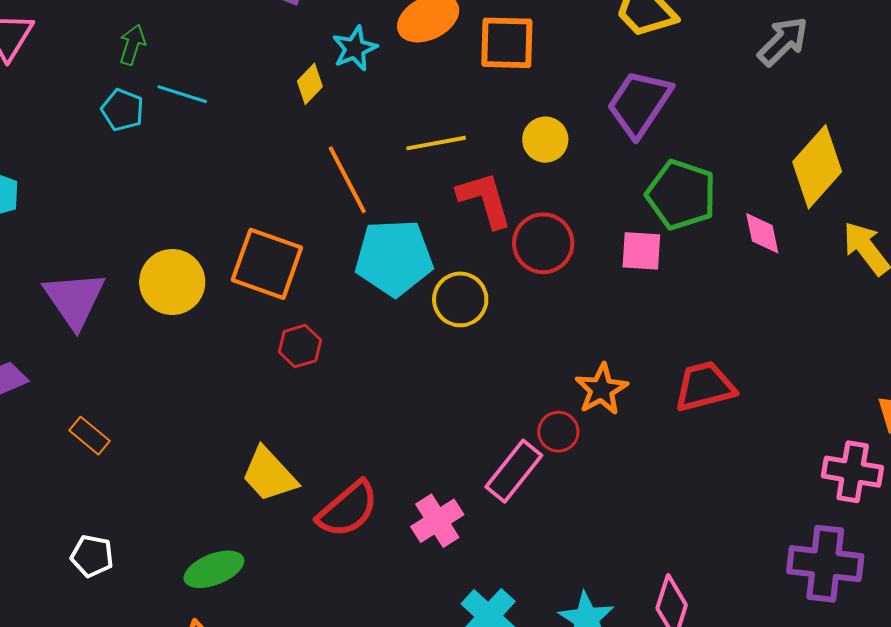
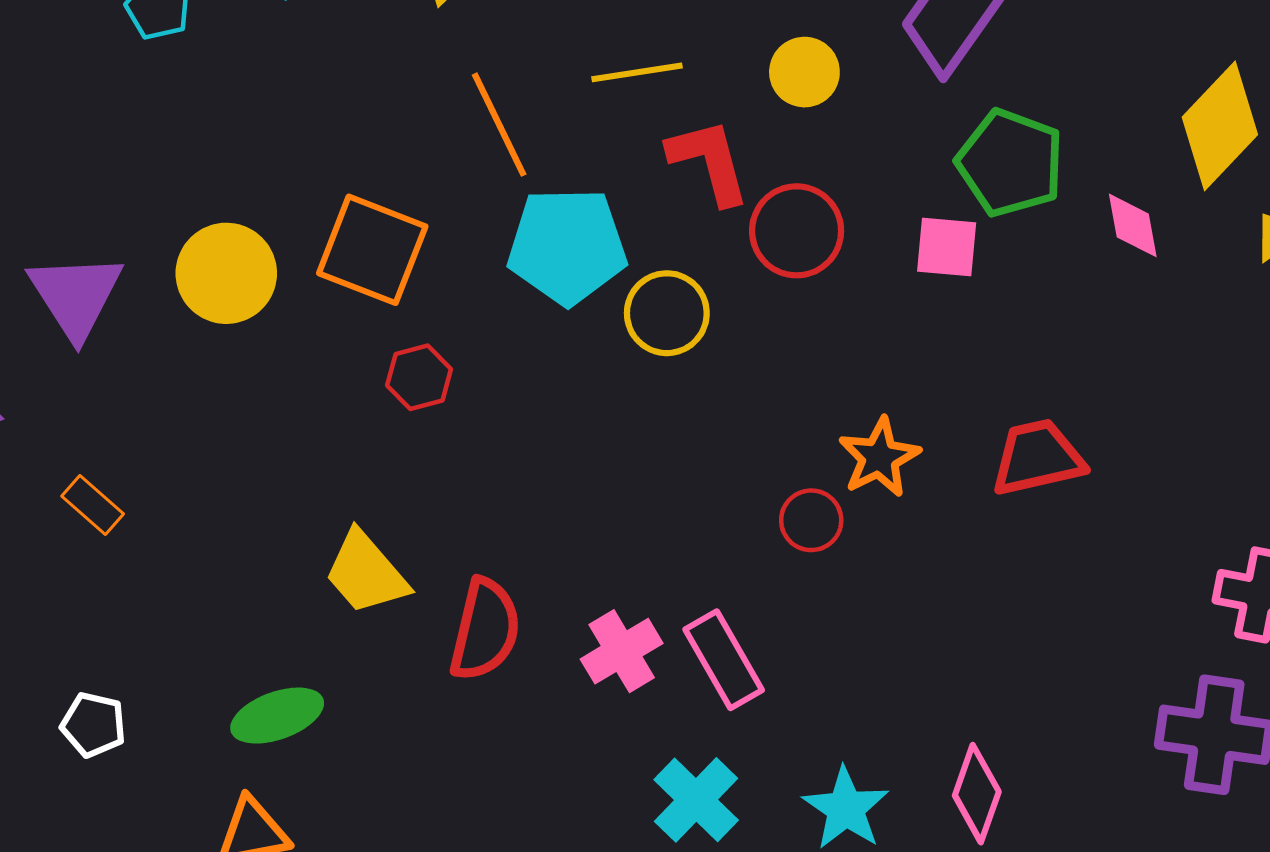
pink rectangle: (514, 471) -> (724, 660), moved, turned -70
red semicircle: (348, 509) -> (485, 630), turned -38
white pentagon: (92, 556) -> (93, 725), moved

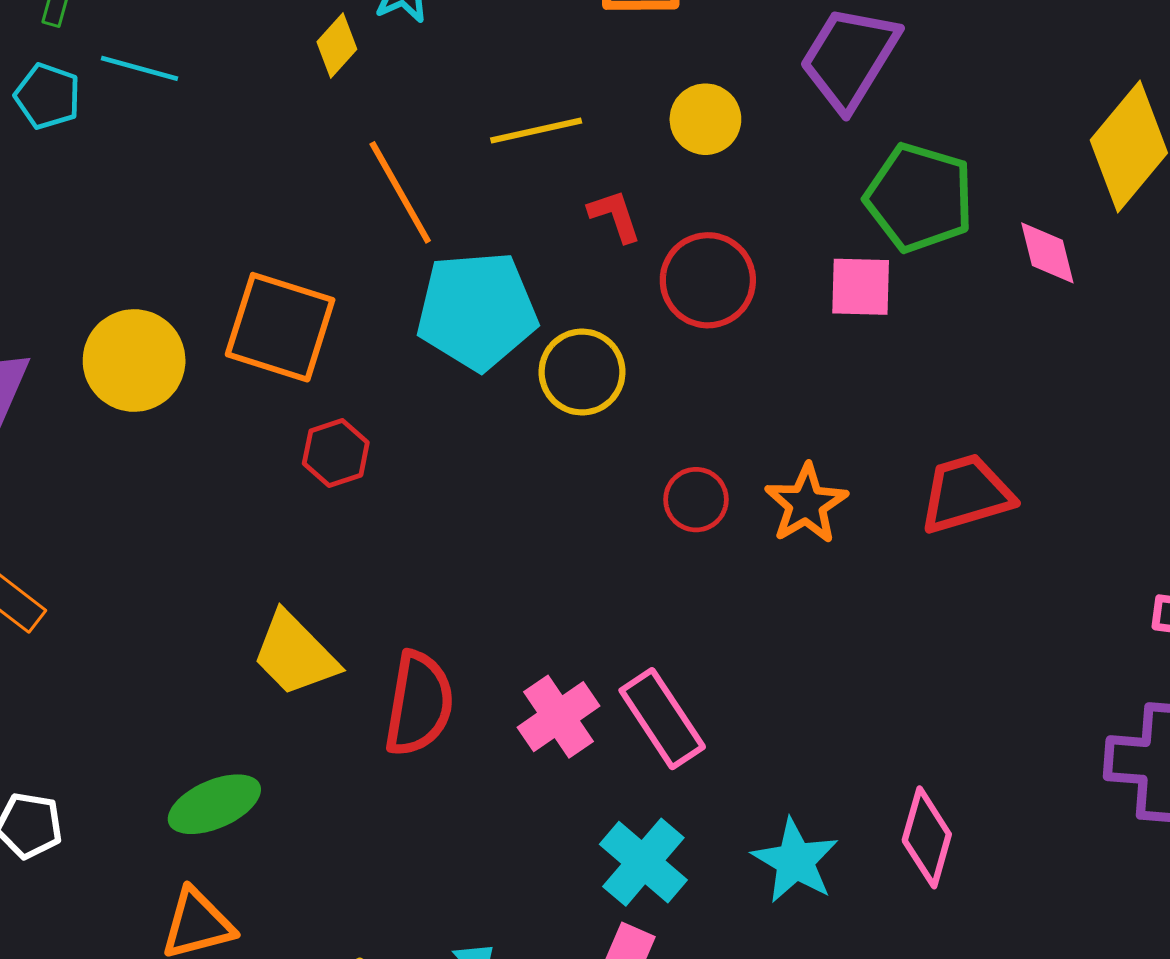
red L-shape: (709, 161) -> (615, 216), size x0.6
red circle: (811, 520) -> (696, 500), moved

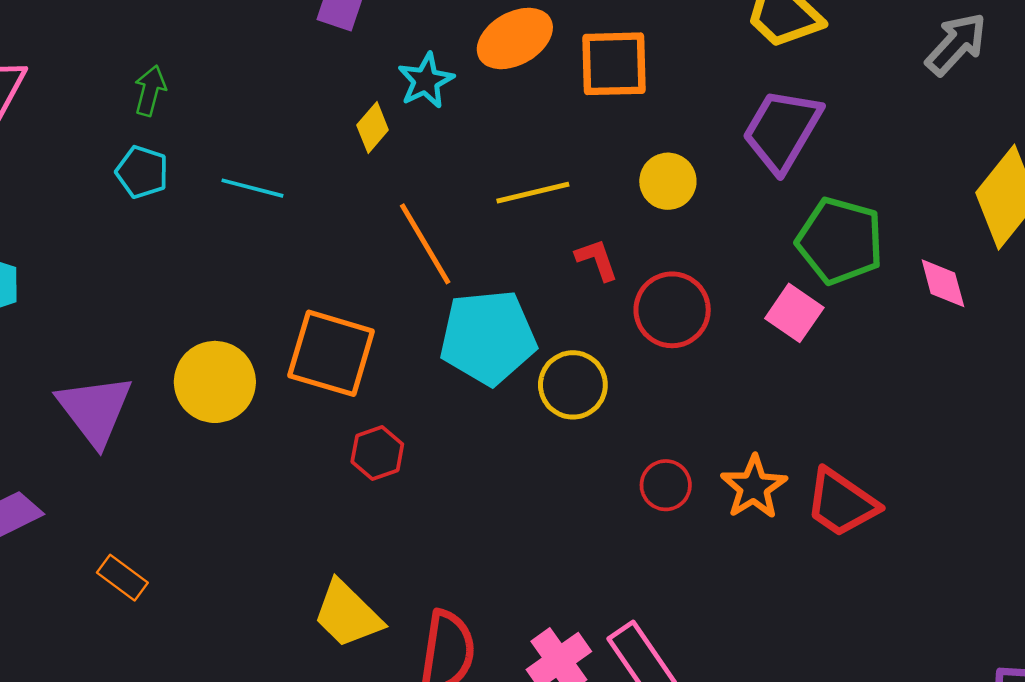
cyan line: (139, 68) -> (252, 188), moved
pink square: (861, 287) -> (794, 313), turned 34
red trapezoid: (966, 494) -> (841, 503), moved, turned -128

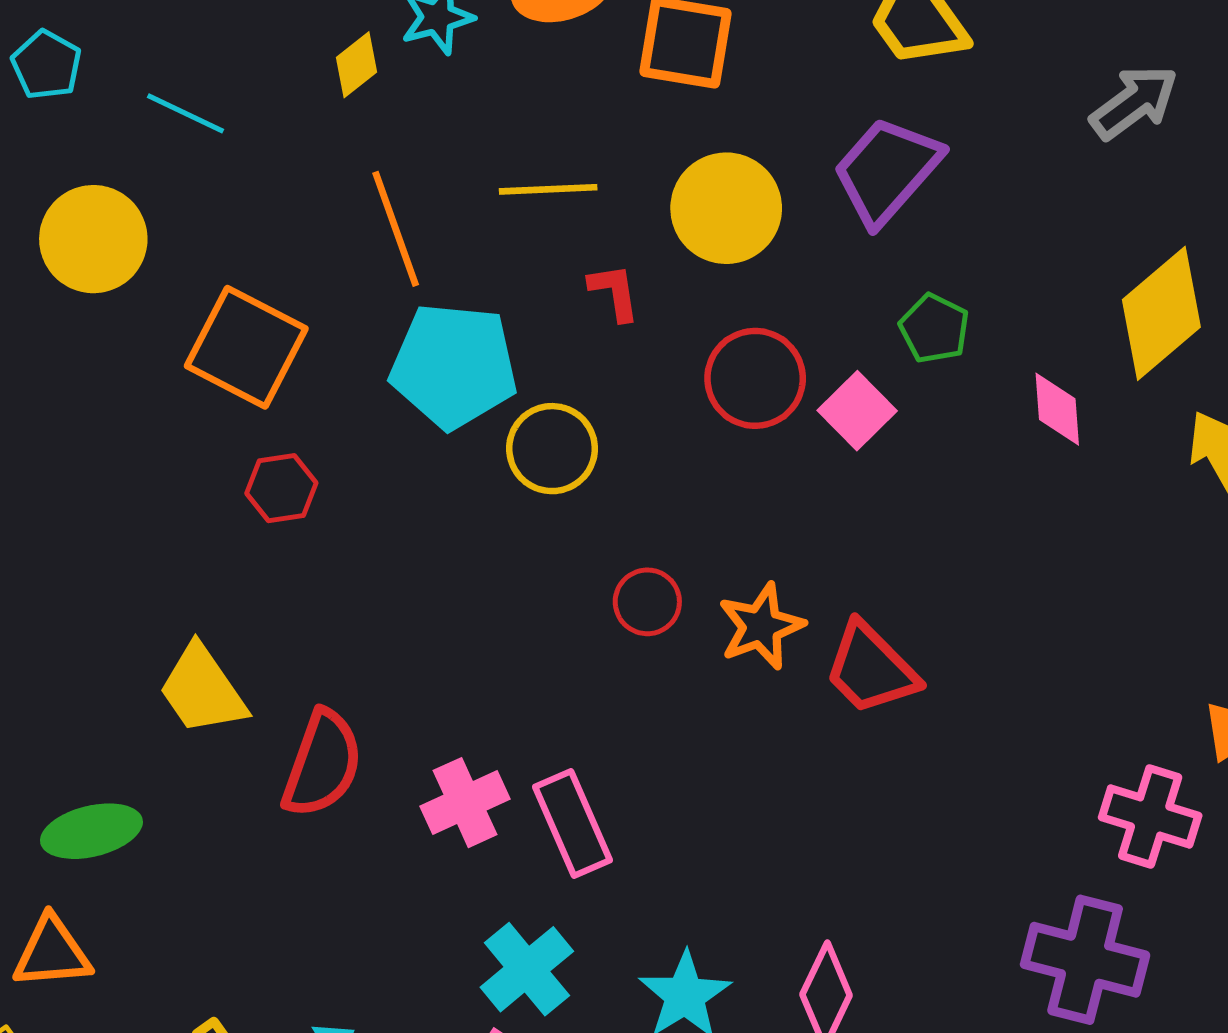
yellow circle: (668, 181) -> (726, 208), size x1.5
green pentagon: (840, 241) -> (934, 328), size x0.6
red circle: (672, 310) -> (755, 378), moved
yellow circle: (215, 382) -> (93, 239), moved

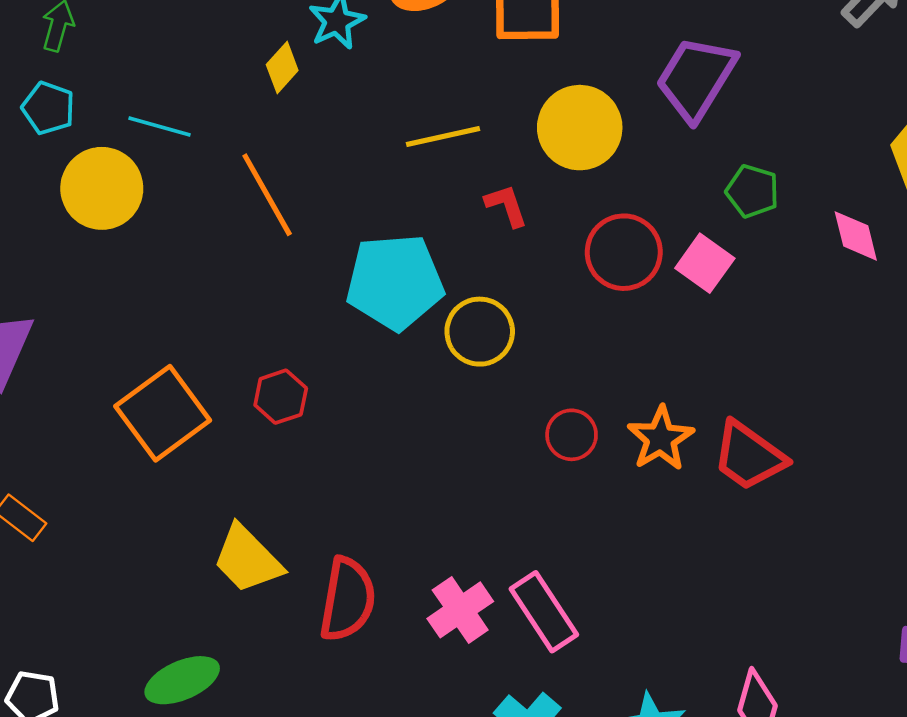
orange line: (396, 229) -> (267, 195), moved
yellow circle: (93, 239) -> (102, 188), moved
orange square: (246, 347) -> (163, 413), moved, turned 36

